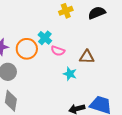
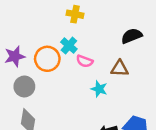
yellow cross: (66, 11) -> (75, 14), moved, turned 32
black semicircle: (97, 13) -> (132, 36), moved

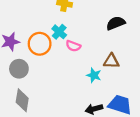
brown triangle: (120, 68) -> (111, 61), moved
cyan star: (99, 89) -> (94, 75), moved

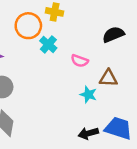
orange circle: (40, 44) -> (28, 26), moved
pink semicircle: (73, 46) -> (80, 61), moved

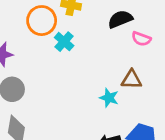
black semicircle: (113, 34) -> (120, 19), moved
pink semicircle: (80, 61) -> (141, 39), moved

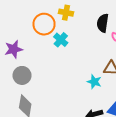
black semicircle: (120, 19) -> (103, 23), turned -60

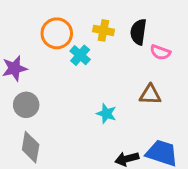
yellow cross: (66, 13) -> (103, 30), moved
cyan star: (94, 82) -> (106, 114), moved

